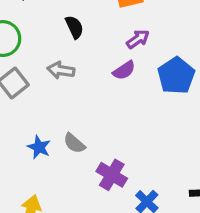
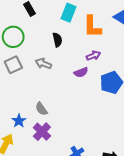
blue star: (39, 147) -> (19, 121), moved
purple cross: (112, 175) -> (42, 132), moved

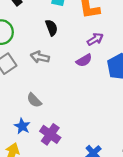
gray semicircle: (41, 109) -> (34, 100), moved

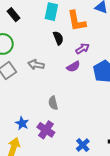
black semicircle: (52, 28) -> (58, 38), moved
gray semicircle: (34, 100) -> (53, 103), moved, turned 32

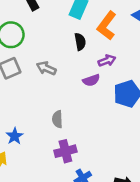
orange L-shape: (77, 21) -> (107, 26), turned 35
purple cross: (46, 130) -> (65, 151), moved, turned 30

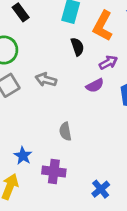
purple cross: (65, 151) -> (54, 171), moved, turned 30

